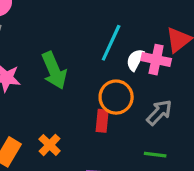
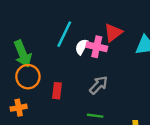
orange circle: (116, 97) -> (28, 77), moved
orange cross: (50, 145) -> (19, 108), turned 35

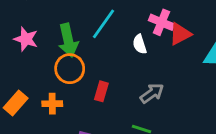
cyan line: (64, 34) -> (104, 24), moved
white semicircle: (82, 47) -> (140, 44), turned -56
pink cross: (97, 47) -> (161, 22), moved

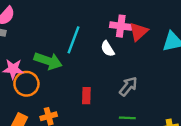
green arrow: (68, 40) -> (48, 61), turned -44
orange circle: (70, 69) -> (26, 84), moved

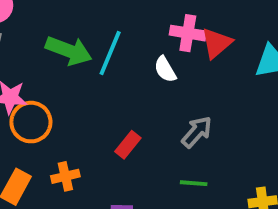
green arrow: (48, 61) -> (69, 51), moved
red rectangle: (86, 96) -> (128, 145), turned 35

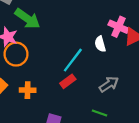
green arrow: (69, 51) -> (27, 19), moved
cyan line: (110, 53) -> (73, 60), moved

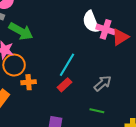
white semicircle: (100, 44) -> (91, 22), moved, size x1.5
orange cross: (28, 90) -> (29, 82), moved

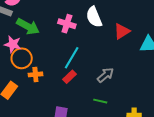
pink cross: (106, 29) -> (67, 24), moved

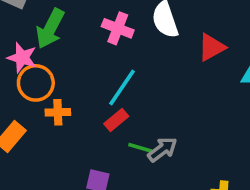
green arrow: (28, 26) -> (50, 29), turned 85
gray arrow: (105, 75) -> (162, 149), moved
green line: (100, 101) -> (140, 148), moved

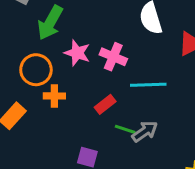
pink cross: (118, 28) -> (113, 57), moved
pink star: (22, 58) -> (77, 53), moved
cyan line: (122, 88) -> (148, 85), moved, turned 52

